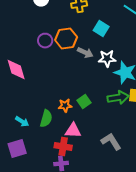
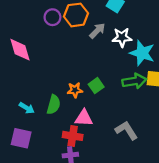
gray arrow: (85, 53) -> (97, 31), turned -70
purple square: (17, 149) -> (21, 138), turned 30

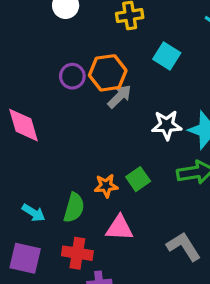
gray arrow: (97, 31) -> (120, 96), moved
white star: (122, 37) -> (167, 125), moved
red cross: (73, 136) -> (77, 253), moved

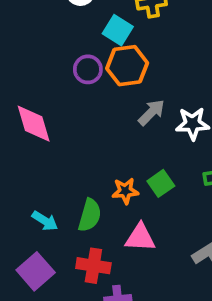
cyan square: (167, 56) -> (118, 30), moved
gray arrow: (120, 96) -> (151, 112), moved
purple square: (25, 258) -> (36, 271), turned 36

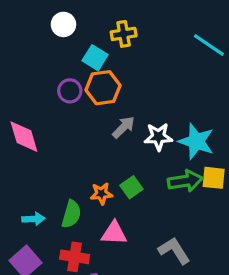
cyan arrow: (45, 221) -> (33, 219), turned -35

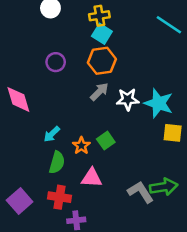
cyan square: (95, 58) -> (102, 34), moved
orange hexagon: (103, 88) -> (102, 61), moved
green arrow: (185, 181) -> (164, 187), moved
orange star: (101, 194) -> (81, 146), turned -30
cyan arrow: (33, 219) -> (52, 134), moved, turned 138

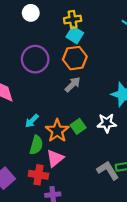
purple circle: (56, 62) -> (35, 59), size x1.6
white star: (128, 99) -> (107, 123), moved
orange star: (81, 146) -> (57, 131), size x1.5
pink triangle: (92, 178) -> (55, 158), moved, turned -42

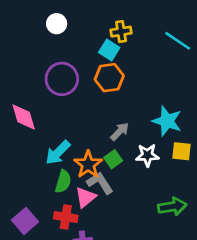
yellow cross: (73, 19) -> (121, 32), moved
gray arrow: (73, 84) -> (120, 132), moved
cyan arrow: (32, 121) -> (58, 153), size x1.5
gray L-shape: (108, 170) -> (100, 183), moved

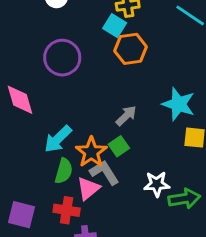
orange hexagon: (109, 78) -> (131, 49), moved
white star: (147, 155) -> (157, 184), moved
purple square: (25, 221) -> (22, 215), turned -35

